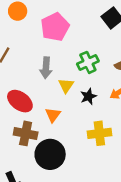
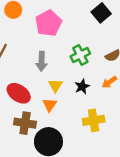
yellow triangle: (66, 86) -> (55, 85), moved

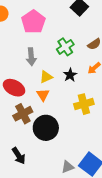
yellow triangle: (55, 85) -> (46, 77), turned 40
brown cross: (25, 123) -> (23, 114), turned -30

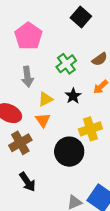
black circle: (46, 128) -> (69, 152), moved
black arrow: (19, 156) -> (27, 182), moved

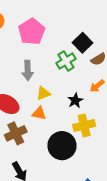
black square: (81, 17) -> (82, 43), moved
black star: (73, 96) -> (75, 101), moved
orange triangle: (43, 120) -> (39, 113), turned -48

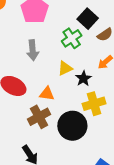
yellow triangle: (43, 93) -> (65, 68), moved
brown cross: (16, 133) -> (39, 117), moved

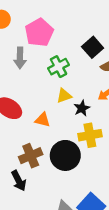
green cross: (72, 38) -> (58, 67), moved
gray arrow: (33, 50) -> (20, 58), moved
brown cross: (39, 117) -> (31, 156), moved

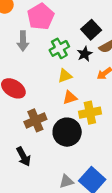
black star: (82, 108) -> (85, 54), moved
orange triangle: (43, 120) -> (70, 98), moved, turned -32
brown cross: (31, 156) -> (35, 120), moved

